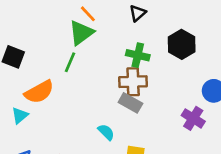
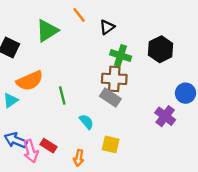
black triangle: (138, 13) -> (107, 27), moved
green triangle: (81, 33) -> (47, 31), moved
green line: (70, 62) -> (62, 95), moved, turned -42

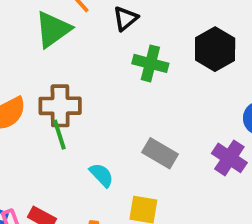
green triangle: (47, 31) -> (53, 29), moved
brown cross: (114, 79) -> (60, 106), moved
gray rectangle: (110, 98) -> (160, 153), moved

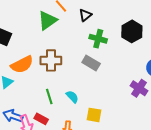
green line: (59, 135) -> (49, 97), moved
gray rectangle: (160, 153) -> (91, 63), moved

